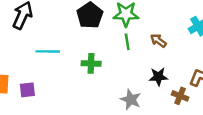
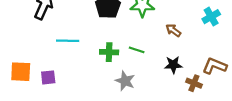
green line: (127, 42) -> (137, 50), moved, turned -63
gray star: (131, 100) -> (125, 81), moved

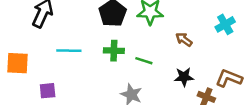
green cross: (109, 52) -> (114, 51), moved
orange square: (21, 72) -> (18, 63), moved

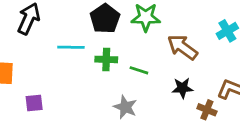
brown arrow: (184, 39) -> (182, 47), size x1.6
cyan line: (69, 51) -> (71, 47), moved

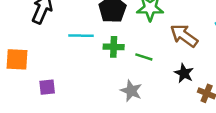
black star: (182, 88) -> (184, 73), turned 30

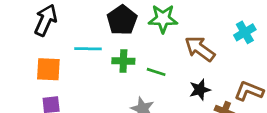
orange square: (17, 59) -> (48, 69), moved
black star: (184, 73) -> (200, 90), turned 30

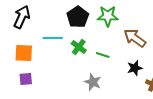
green cross: (123, 61) -> (79, 47), turned 35

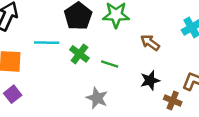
brown arrow: (135, 38) -> (150, 43), size x0.7
purple square: (26, 79) -> (13, 94), turned -32

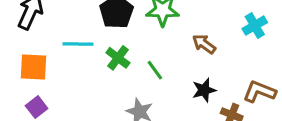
green line: (110, 64) -> (155, 70), turned 36

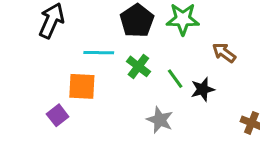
orange square: (33, 67) -> (82, 86), moved
black star: (204, 90) -> (203, 89), moved

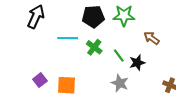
black pentagon: (137, 21) -> (93, 17), turned 30
orange square: (82, 86) -> (67, 85), moved
gray star: (160, 120) -> (120, 83), moved

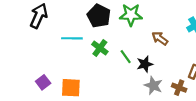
black pentagon: (93, 17) -> (99, 16), turned 30
gray star: (120, 83) -> (153, 86), moved

